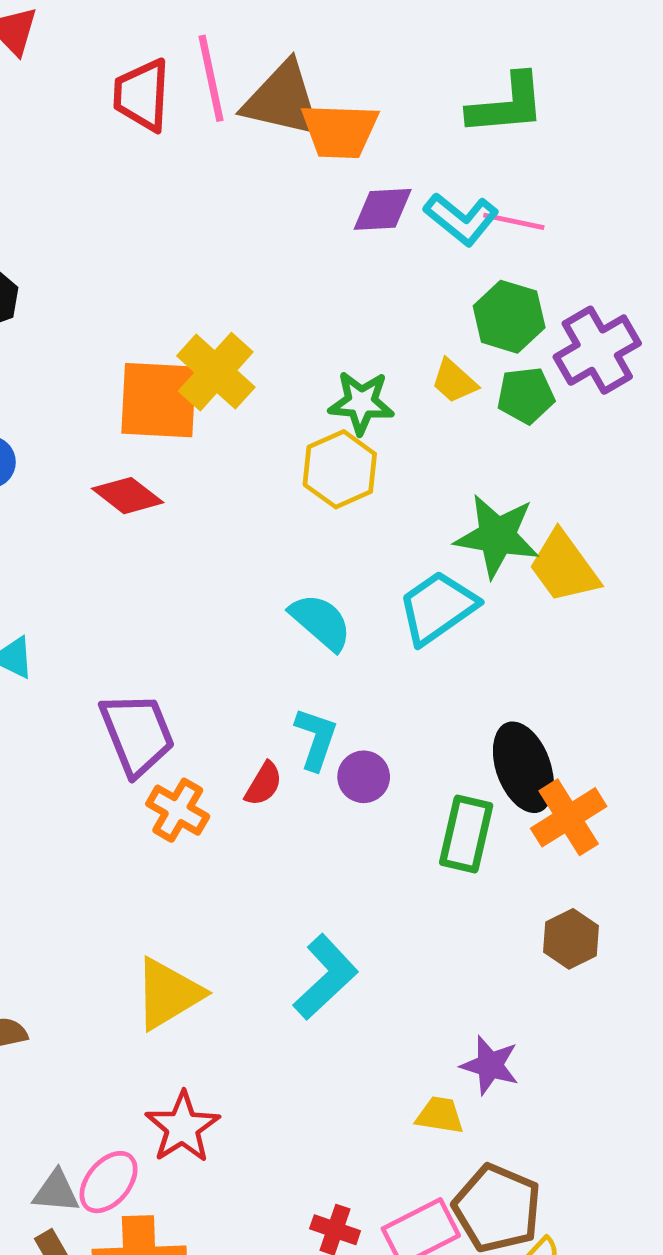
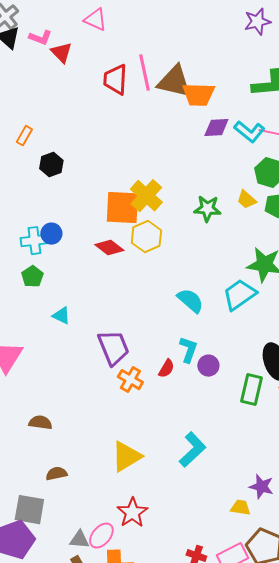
yellow hexagon: (340, 469) -> (146, 237), moved

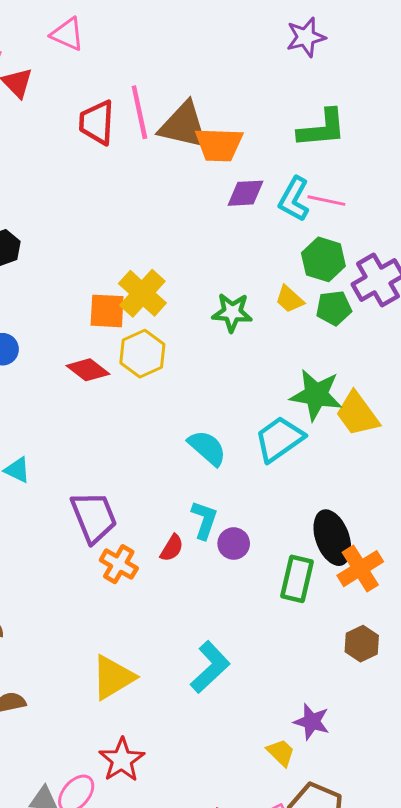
cyan L-shape: (249, 132) -> (294, 199), turned 80
orange square: (122, 208) -> (107, 311), size x0.7
yellow trapezoid: (240, 508) -> (281, 753), turned 35

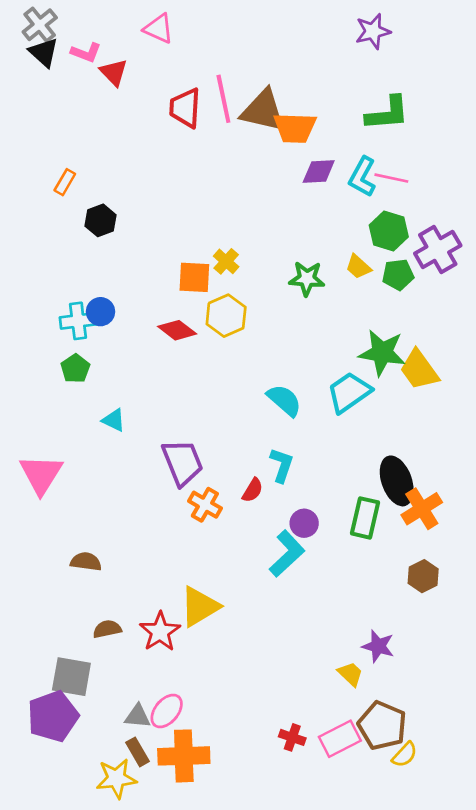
yellow cross: (142, 293) -> (226, 261), size x0.6
purple circle: (234, 544) -> (304, 523), moved
cyan L-shape: (210, 667) -> (287, 554), moved
red star: (122, 760) -> (160, 632), moved

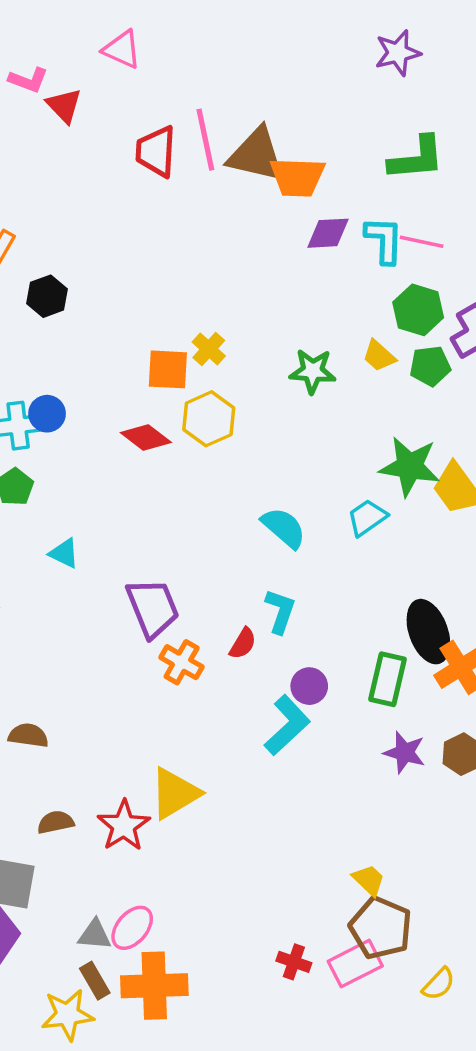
cyan L-shape: (362, 177) -> (384, 240), turned 153
cyan trapezoid: (349, 392) -> (367, 518), size x0.7
purple star: (378, 646) -> (405, 752), moved
brown pentagon: (382, 726) -> (381, 928), moved

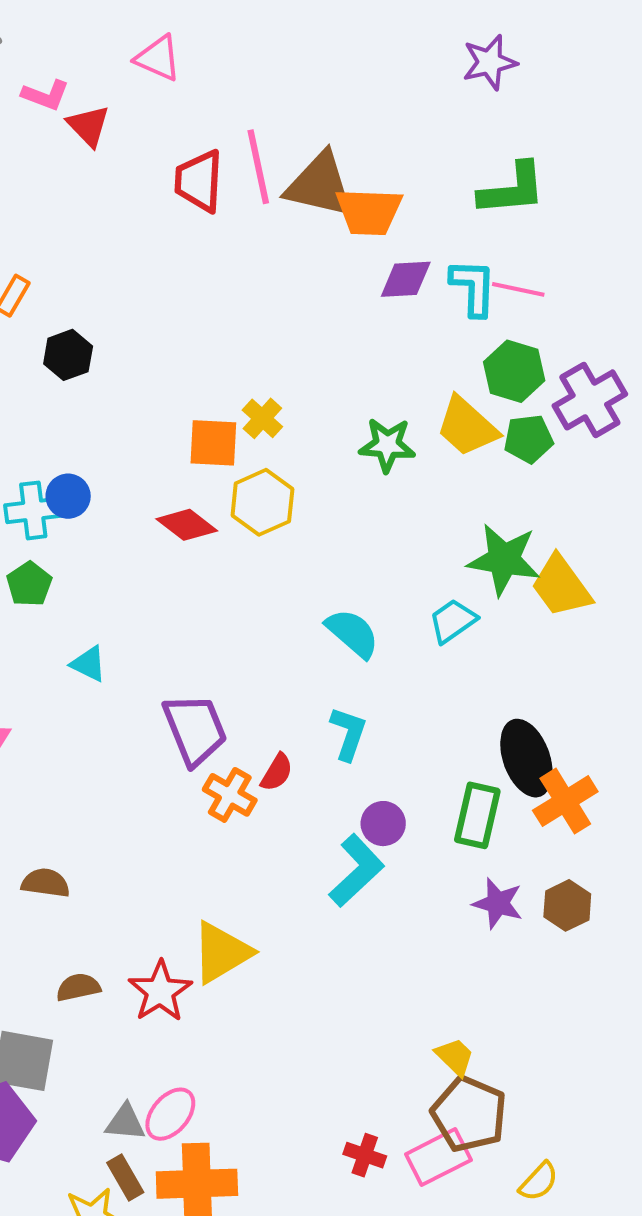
yellow trapezoid: (379, 356) -> (467, 427), size x1.6
red semicircle: (243, 644) -> (277, 772), moved

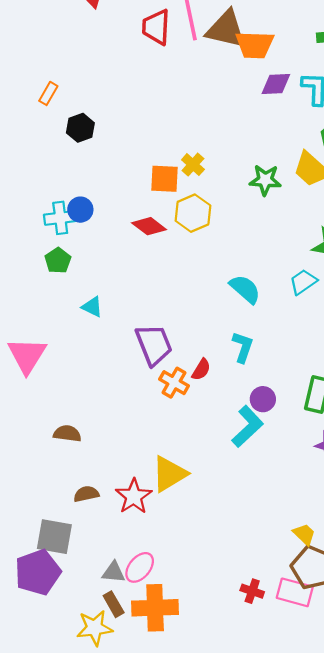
pink rectangle: (438, 1157) -> (295, 592), turned 42

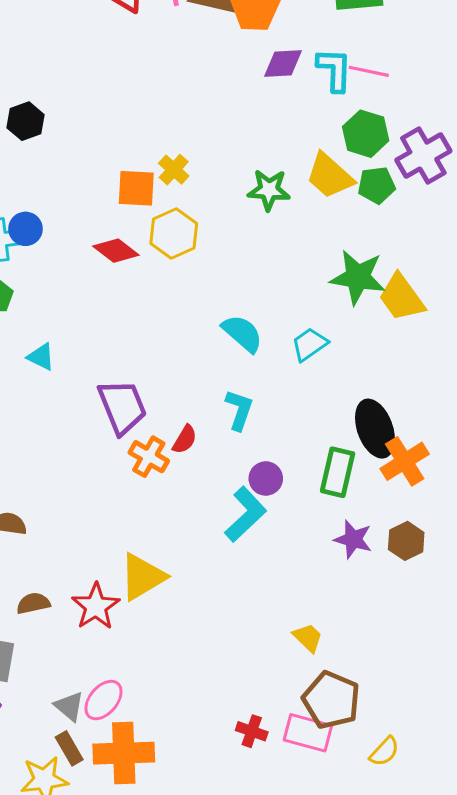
cyan trapezoid: (303, 282) -> (309, 344), moved
yellow trapezoid: (304, 534) -> (308, 638), moved
gray triangle: (114, 572) -> (69, 706), turned 35

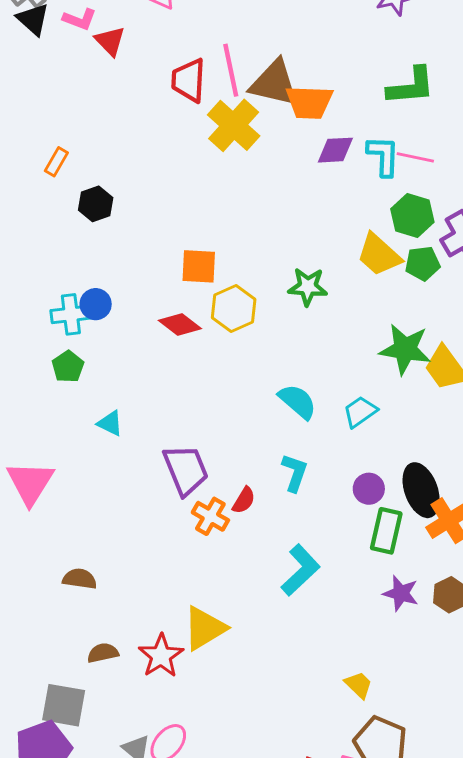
yellow cross: (174, 170) -> (234, 125), moved, size x1.8
green star: (269, 190) -> (308, 287), moved
purple circle: (266, 478) -> (369, 489), moved

